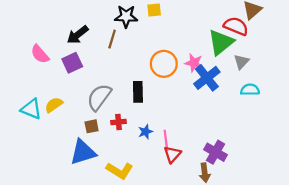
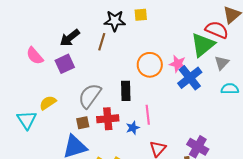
cyan triangle: (31, 109) -> (27, 120), moved, turned 35
red cross: (119, 122) -> (108, 119), size x1.5
pink line: (166, 140) -> (148, 115), moved

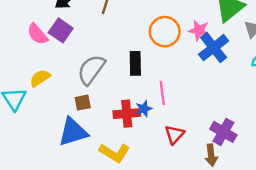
pink semicircle: (35, 56) -> (37, 34), moved
purple square: (65, 64) -> (61, 30), turned -30
red cross: (108, 119) -> (127, 114), moved

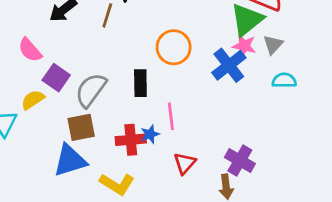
purple square: (61, 30) -> (56, 78), moved
pink star: (199, 30) -> (244, 46), moved
brown square: (83, 103) -> (81, 127), size x1.5

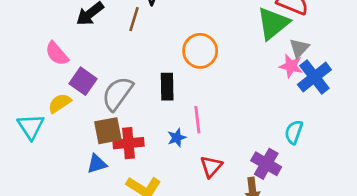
pink star: (244, 46) -> (291, 66), moved
blue cross: (229, 65) -> (314, 77), moved
cyan semicircle: (284, 80) -> (294, 132), moved, turned -70
red cross: (131, 140) -> (128, 143), moved
blue triangle: (70, 161) -> (97, 164), size x0.6

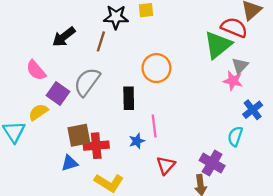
blue cross: (314, 77) -> (253, 110), moved, size x0.7
gray semicircle: (117, 94) -> (87, 82), moved

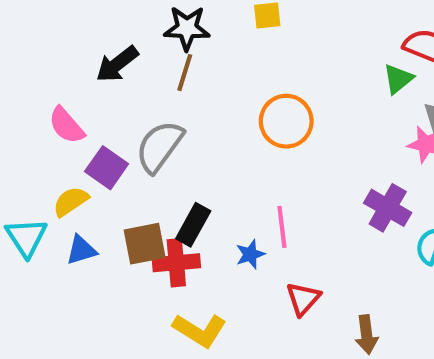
black star: (116, 17) -> (187, 28), moved
green triangle: (218, 45) -> (398, 79), size x0.6
black rectangle: (129, 98) -> (193, 225), moved, turned 30
blue triangle: (70, 163) -> (81, 250), moved
purple cross: (212, 163) -> (388, 208), moved

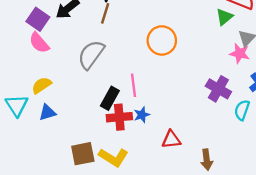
purple square: (107, 168) -> (38, 19), moved
pink line: (282, 227) -> (133, 85), moved
brown square: (145, 244) -> (83, 154), moved
red cross: (176, 263) -> (119, 117), moved
red triangle: (303, 299) -> (171, 140), turned 42

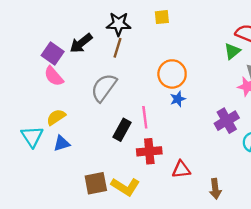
purple cross: (218, 89) -> (227, 121), turned 30
blue star: (142, 115) -> (178, 99), moved
red cross: (119, 117) -> (149, 151), moved

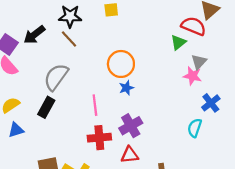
brown line: (117, 48) -> (69, 39), turned -60
purple cross: (227, 121) -> (131, 126), moved
black rectangle: (122, 130) -> (46, 107), moved

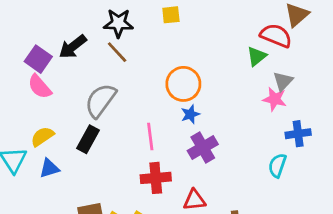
blue cross: (211, 103) -> (298, 134), turned 30
purple cross: (131, 126) -> (203, 148), moved

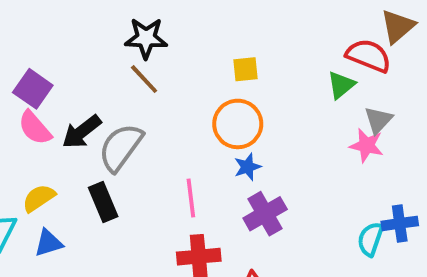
yellow square: (171, 15) -> (246, 69), moved
black arrow: (73, 47) -> (82, 132), moved
blue cross: (298, 134) -> (400, 223), moved
black rectangle: (88, 139) -> (103, 202), turned -52

